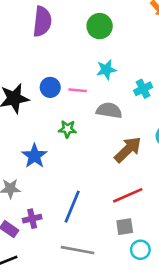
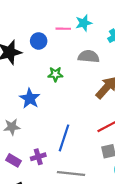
pink line: (78, 90) -> (63, 29), moved
purple cross: (32, 219) -> (38, 157), moved

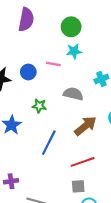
cyan star: (84, 23) -> (74, 51), moved
blue line: (64, 138) -> (49, 143), moved

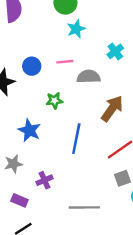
pink line: (53, 64) -> (65, 62), moved
purple cross: (11, 181) -> (45, 180), moved

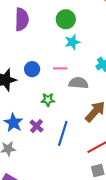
blue star: (29, 130) -> (13, 123), moved
purple cross: (45, 180) -> (37, 126), moved, turned -32

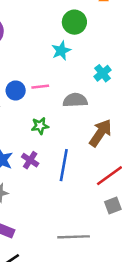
green circle: (66, 19) -> (74, 22), moved
pink line: (60, 68) -> (40, 87), moved

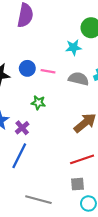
gray semicircle: (75, 100) -> (79, 79), moved
blue line: (64, 165) -> (19, 156), moved

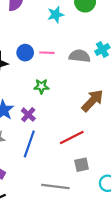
cyan star: (73, 47) -> (56, 15), moved
red line: (82, 159) -> (72, 138), moved
gray square: (77, 184) -> (82, 165), moved

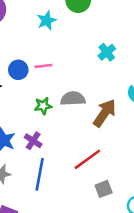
gray semicircle: (80, 56) -> (73, 99), moved

